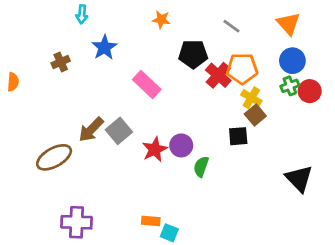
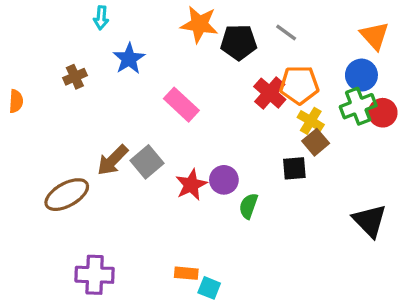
orange star: (161, 20) -> (199, 24), size x1.6
orange triangle: (288, 24) -> (375, 36), moved
black pentagon: (193, 54) -> (239, 42), moved
green cross: (290, 86) -> (358, 106), size x1.5

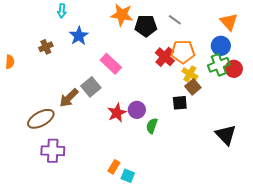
gray square: (147, 162) -> (91, 87), moved
orange rectangle: (186, 273) -> (114, 167), turned -64
purple cross: (95, 275) -> (53, 151), moved

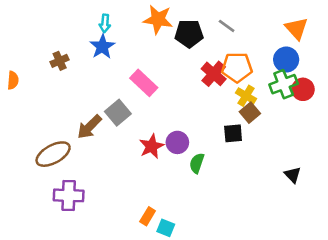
cyan arrow: (62, 11) -> (105, 23), moved
black triangle: (226, 135) -> (293, 175), size x0.6

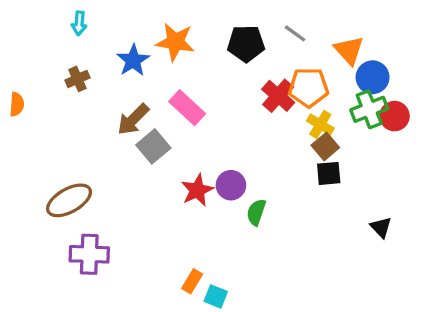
orange star: (158, 19) -> (175, 42), moved
cyan arrow: (105, 23) -> (79, 23), moved
orange triangle: (296, 28) -> (349, 50), moved
brown arrow: (89, 127) -> (133, 119), moved
black square: (233, 133) -> (329, 173), moved

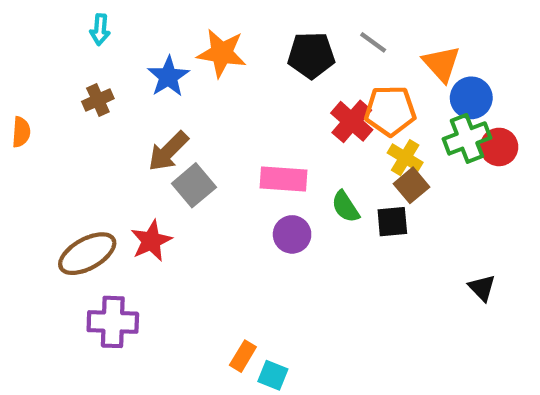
pink rectangle: (187, 108) -> (284, 179), moved, turned -39
black square: (329, 173) -> (392, 222), moved
red star: (197, 190) -> (151, 241), moved
green semicircle: (256, 212) -> (345, 207), moved, turned -52

